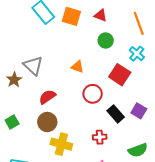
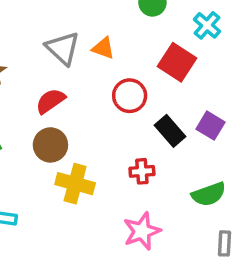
gray triangle: (33, 66) -> (63, 48), moved

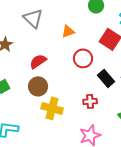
gray triangle: (63, 48) -> (33, 18), moved
orange triangle: (103, 48) -> (68, 31), turned -40

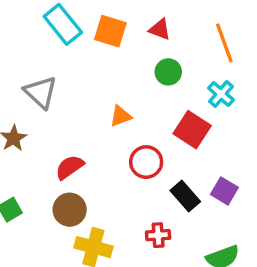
gray triangle: (33, 18) -> (41, 92), moved

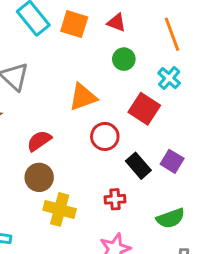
orange triangle: (121, 116) -> (83, 97), size x1.5

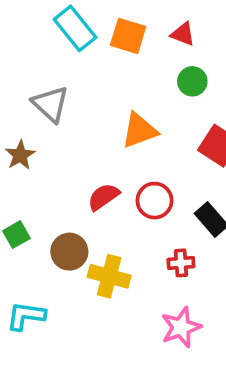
red circle: (105, 136) -> (155, 201), moved
red semicircle: (39, 141) -> (103, 197), moved
brown circle: (39, 177) -> (69, 252), moved

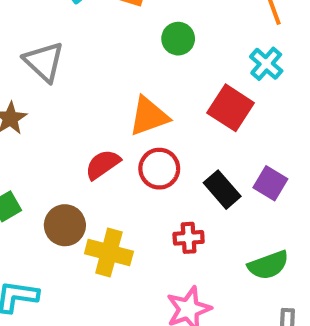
green circle: (192, 81) -> (178, 39), moved
orange triangle: (139, 131) -> (149, 116), moved

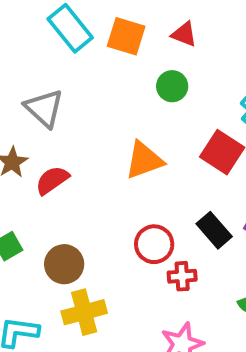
red semicircle: (103, 164) -> (52, 180), moved
red circle: (159, 169) -> (154, 244), moved
yellow cross: (109, 252) -> (84, 312), moved, turned -30

